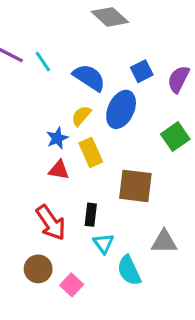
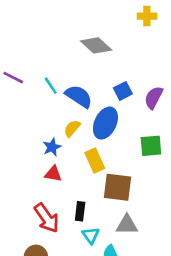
cyan line: (43, 62) -> (51, 86), moved
green square: (175, 137) -> (151, 146), turned 30
yellow rectangle: (91, 152) -> (95, 160), moved
gray triangle: (164, 242) -> (127, 225), moved

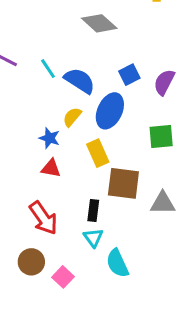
blue star: (52, 147) -> (49, 138), turned -30
black rectangle: (80, 211) -> (93, 211), moved
gray triangle: (127, 225) -> (163, 203), moved

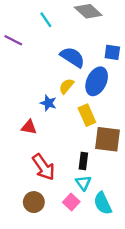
cyan line: (48, 69) -> (46, 20), moved
blue square: (129, 75) -> (112, 52), turned 35
red triangle: (51, 168) -> (29, 127), moved
pink square: (63, 277) -> (71, 202), moved

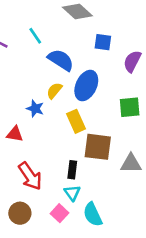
cyan line: (46, 20) -> (35, 36), moved
blue square: (112, 52) -> (103, 42), moved

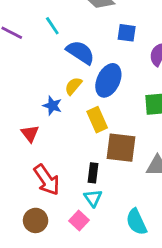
red triangle: (15, 134) -> (30, 134), turned 42
cyan semicircle: (93, 214) -> (136, 222), moved

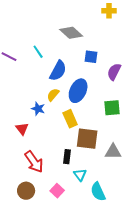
blue semicircle: (80, 52) -> (58, 71), turned 85
cyan triangle: (93, 198) -> (80, 175), moved

